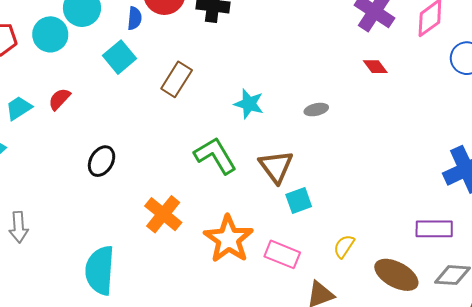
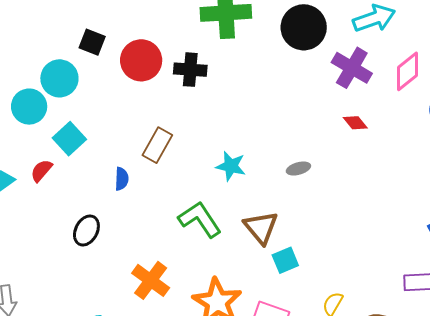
blue semicircle: (135, 18) -> (122, 179), moved
cyan square: (119, 57) -> (69, 139), moved

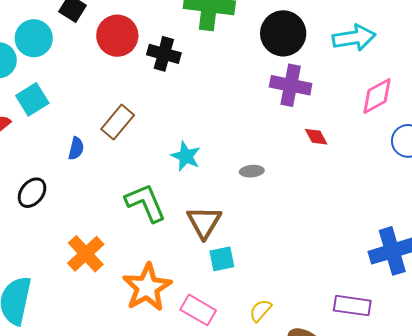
purple cross: (352, 68) -> (291, 85), moved, turned -30

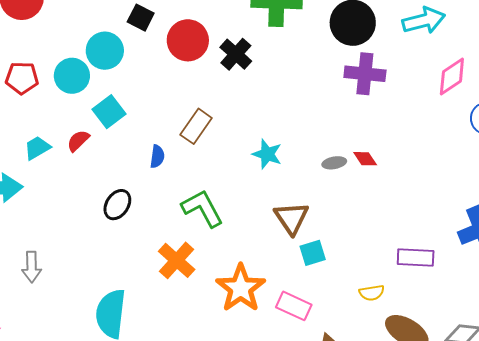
black cross: (164, 54) -> (236, 54), turned 32
red diamond: (316, 137) -> (365, 159), moved
green L-shape: (146, 203) -> (202, 208), moved
purple rectangle: (352, 306) -> (416, 258), moved
yellow semicircle: (260, 310) -> (372, 293), moved, turned -135

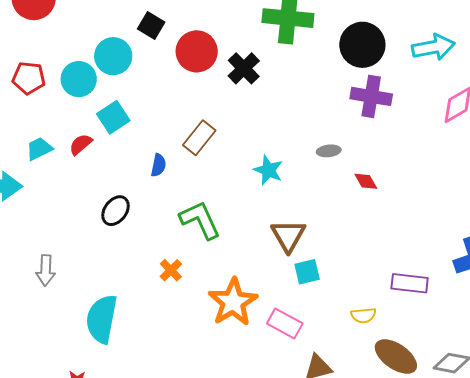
gray ellipse: (334, 163) -> (329, 151), moved
orange cross: (177, 260) -> (171, 270), size x0.6
gray arrow: (32, 267) -> (46, 270), moved

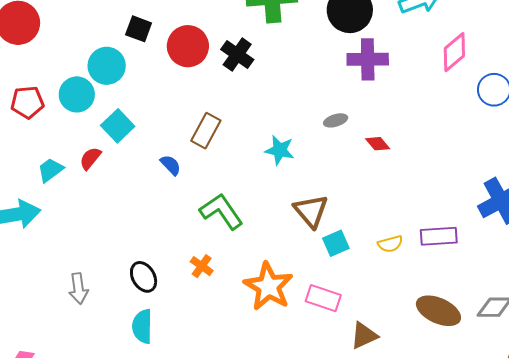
blue semicircle: (158, 165) -> (171, 165), turned -45
black ellipse: (116, 211) -> (144, 277), moved, turned -56
yellow semicircle: (363, 315) -> (390, 244), moved
cyan semicircle: (102, 319) -> (142, 326), size x0.7

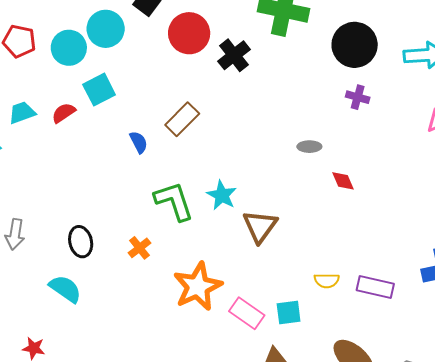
purple cross: (368, 59) -> (358, 97), size x0.6
cyan star: (280, 150) -> (222, 195), moved
cyan square: (336, 243) -> (289, 312), moved
cyan semicircle: (142, 326) -> (65, 289), turned 108

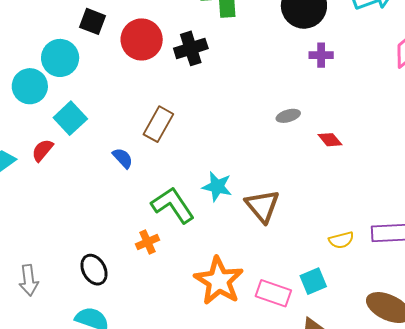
black cross: (234, 55) -> (191, 48), turned 36
orange cross: (139, 248) -> (147, 242), moved, turned 30

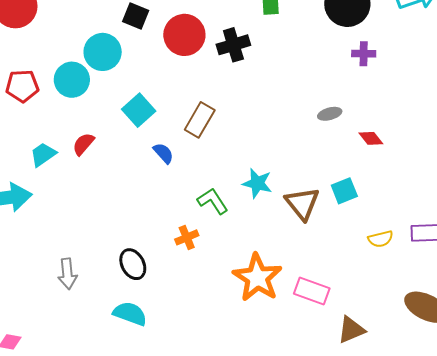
cyan square: (70, 118) -> (139, 110), moved
green L-shape: (173, 205) -> (213, 201), size x0.7
cyan square: (313, 281) -> (344, 191), moved

